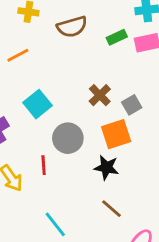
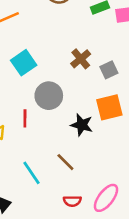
orange square: (116, 134) -> (109, 107), moved
brown line: (111, 209) -> (65, 162), moved

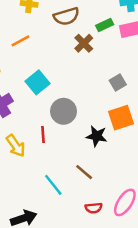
brown cross: (81, 59) -> (84, 43), moved

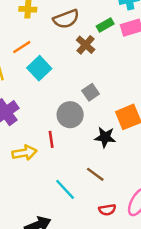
cyan square: (37, 82) -> (39, 68), moved
gray square: (118, 83) -> (91, 92), moved
yellow arrow: (16, 146) -> (25, 153), turned -60

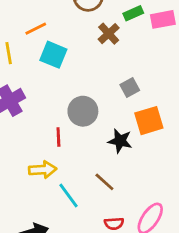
cyan square: (39, 68) -> (53, 55), turned -30
gray square: (91, 92) -> (130, 87), moved
yellow arrow: (25, 153) -> (43, 170), moved

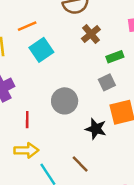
green rectangle: (133, 13) -> (115, 57), moved
cyan square: (53, 55) -> (41, 50), turned 30
red line: (58, 137) -> (27, 120), moved

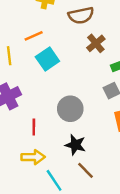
black star: (96, 129) -> (75, 145), moved

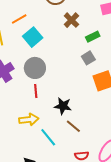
gray circle: (70, 109) -> (35, 68), moved
red line: (34, 127) -> (36, 91), moved

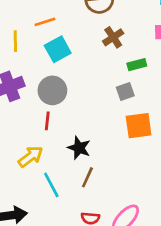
yellow arrow: (29, 120) -> (31, 157), turned -42
brown line: (73, 126) -> (87, 177), turned 63

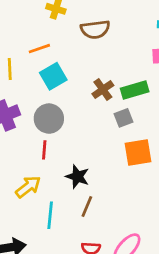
brown cross: (113, 37) -> (103, 90), moved
green rectangle: (137, 65) -> (135, 90), size x1.4
cyan line: (51, 185) -> (50, 215), turned 35

